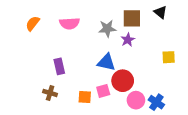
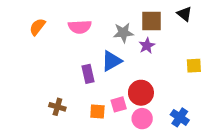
blue triangle: (106, 62) -> (112, 61), moved, turned -42
purple rectangle: (59, 66) -> (88, 74), moved
pink circle: (136, 100) -> (142, 119), moved

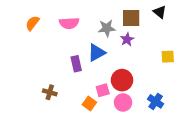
orange square: (97, 112) -> (89, 103), moved, turned 32

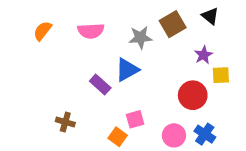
brown square: (131, 18) -> (173, 24), turned -30
purple star: (127, 39) -> (203, 55), moved
purple rectangle: (76, 64) -> (100, 84), turned -35
red circle: (122, 80) -> (193, 95), moved
pink circle: (123, 102) -> (174, 135), moved

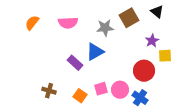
blue cross: (205, 134) -> (140, 98), moved
pink circle: (174, 135) -> (120, 90), moved
orange square: (118, 137) -> (80, 96), moved

